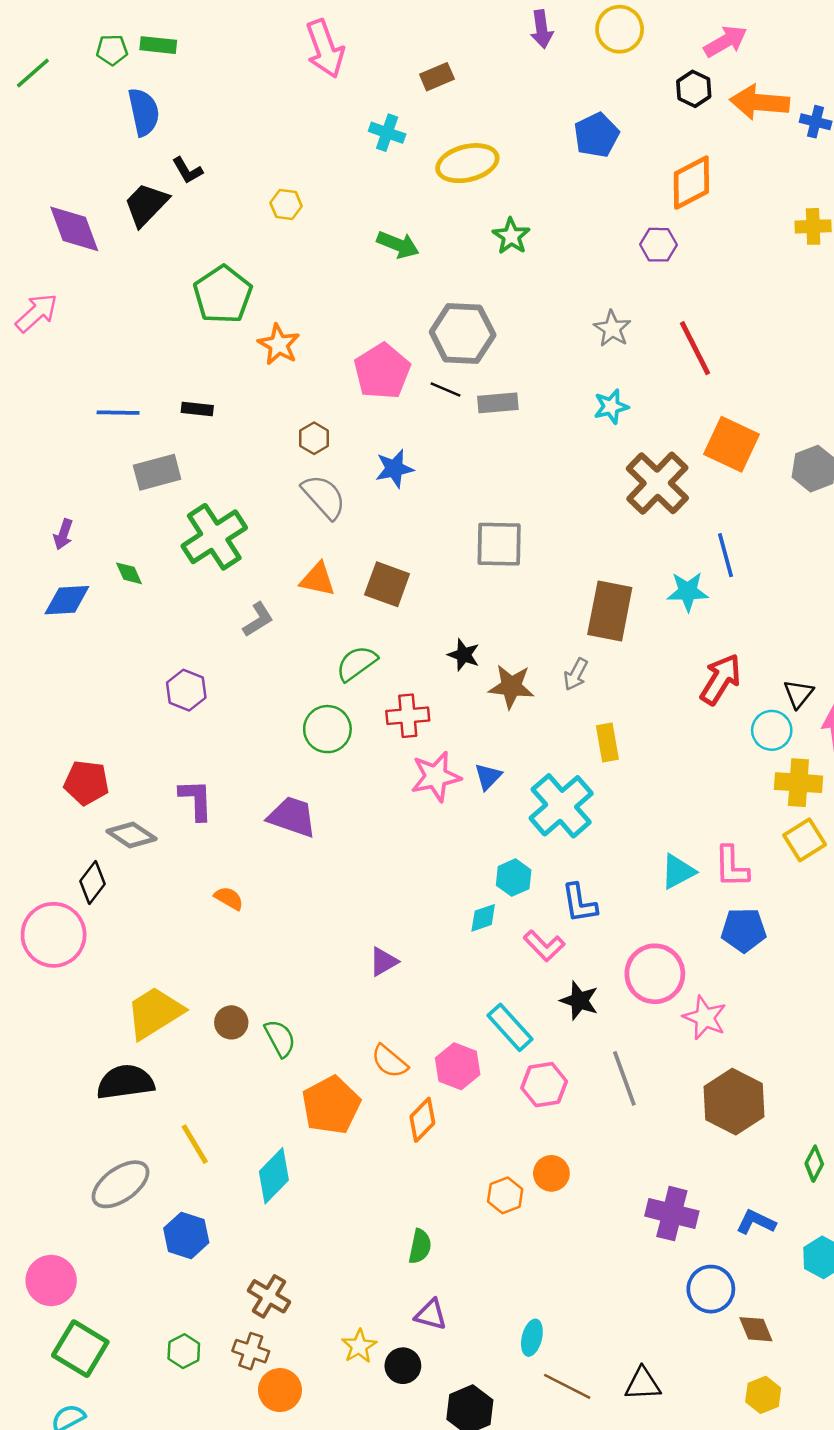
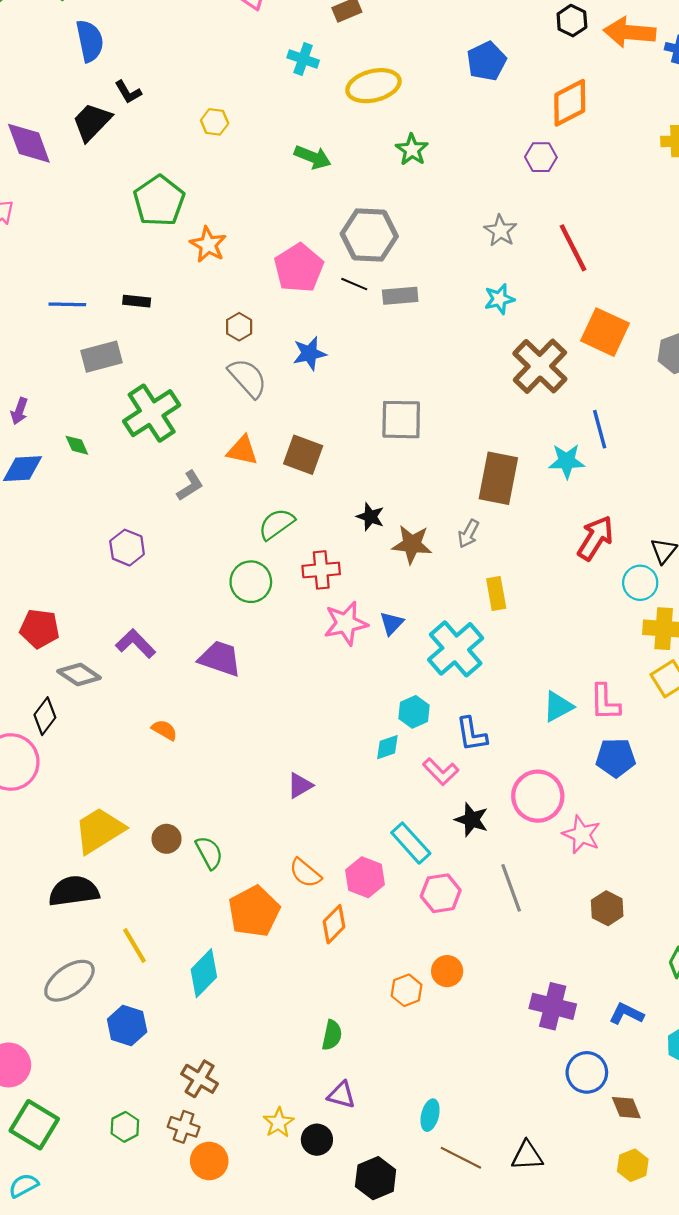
purple L-shape: (196, 800) -> (136, 644), turned -42
brown hexagon: (734, 1102) -> (607, 908), size x0.6

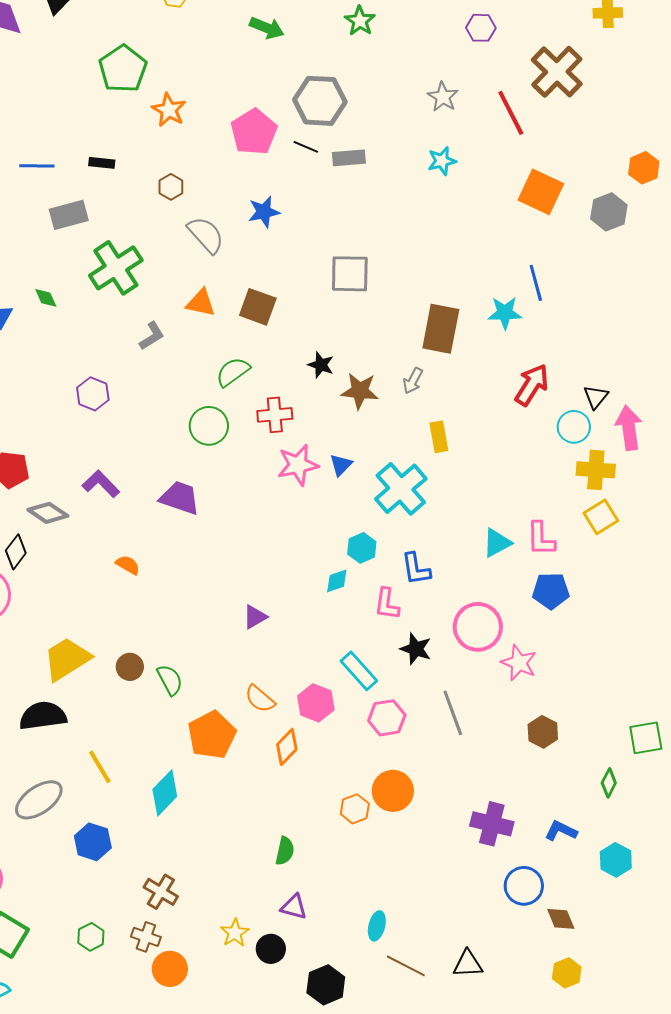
brown hexagon: (239, 327) -> (171, 187), moved
brown cross: (540, 366) -> (557, 72), moved
pink L-shape: (441, 772) -> (387, 604), turned 52
orange circle: (447, 971) -> (393, 791), size x1.4

